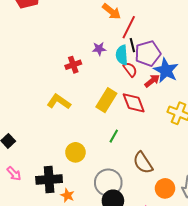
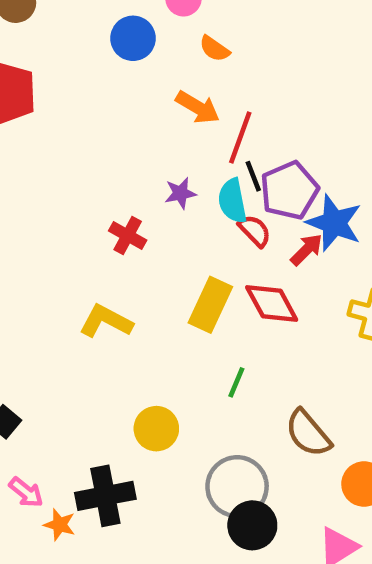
red cross: (73, 65) -> (128, 235), turned -35
orange star: (67, 195) -> (60, 525), moved

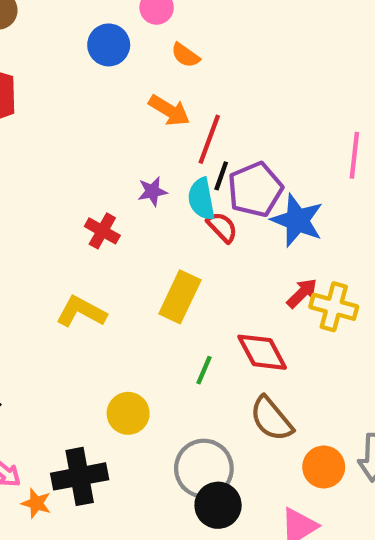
black line: (253, 176) -> (221, 176), turned 40
red arrow: (307, 250) -> (302, 293), moved
red diamond: (272, 303) -> (262, 352), moved

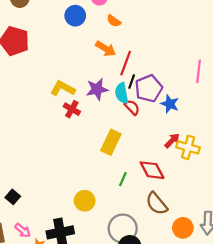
purple star: (152, 191) -> (97, 89), size x1.5
blue star: (297, 220) -> (170, 104), size x0.7
yellow L-shape: (81, 312) -> (63, 88), moved

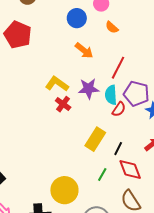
orange arrow: (106, 49) -> (84, 51), moved
black line: (132, 82) -> (118, 149), moved
purple pentagon: (149, 88) -> (136, 94), turned 30
red semicircle: (132, 107) -> (119, 109), turned 70
yellow circle: (85, 201) -> (64, 190), size x1.4

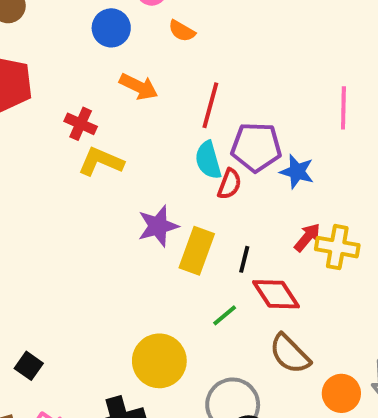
purple star: (89, 89) -> (158, 226), moved
red cross: (63, 104) -> (81, 124), moved
green line: (102, 175) -> (225, 315), turned 32

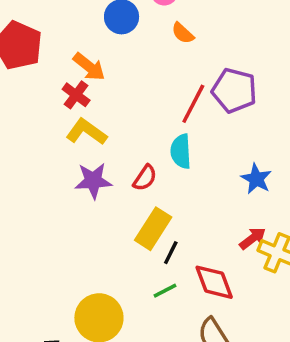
orange arrow: (139, 87) -> (89, 67), moved
purple pentagon: (256, 147) -> (234, 90), moved
red semicircle: (229, 184) -> (145, 178), moved
purple star: (158, 226) -> (93, 181), moved
black line: (244, 259) -> (171, 253), moved

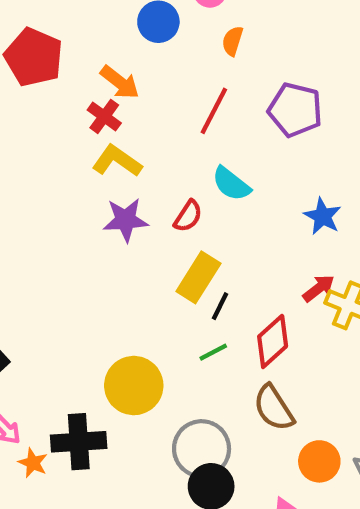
orange semicircle: (183, 33) -> (233, 41), turned 65
red line: (193, 104) -> (214, 111), moved
cyan semicircle: (181, 151) -> (231, 184), turned -48
red diamond: (214, 282) -> (273, 341), turned 69

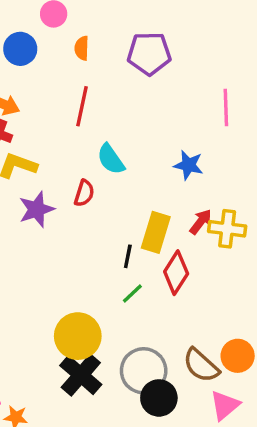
purple pentagon: (295, 110) -> (149, 54), moved
cyan semicircle: (231, 184) -> (111, 159), turned 32
yellow rectangle: (198, 277) -> (156, 232), moved
brown semicircle: (274, 408) -> (201, 365), moved
black cross: (79, 442) -> (81, 375), moved, turned -30

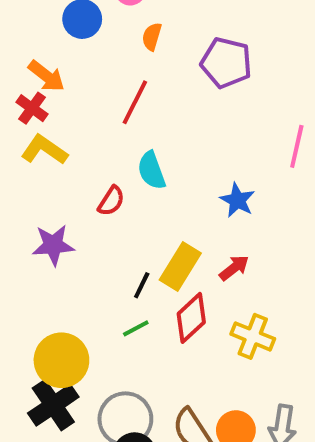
purple star: (37, 209) -> (53, 245), moved
yellow cross: (227, 229) -> (253, 336), moved

